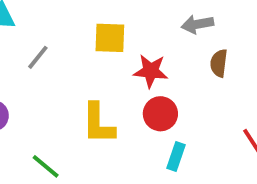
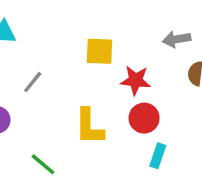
gray line: (38, 57) -> (33, 82), moved

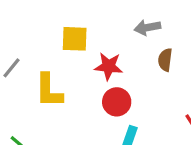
yellow L-shape: (89, 127) -> (49, 91), moved

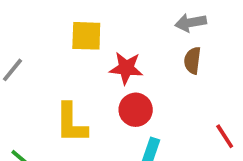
gray arrow: (147, 27) -> (191, 23), moved
yellow L-shape: (49, 91) -> (71, 123), moved

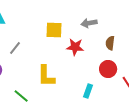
gray arrow: (191, 23) -> (89, 23), moved
red circle: (136, 110) -> (108, 69), moved

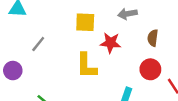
yellow L-shape: (46, 76) -> (86, 66), moved

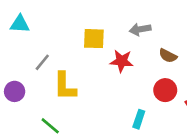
brown semicircle: (153, 38) -> (168, 56), turned -70
yellow L-shape: (86, 66) -> (65, 86), moved

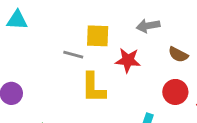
gray line: (42, 62) -> (73, 55), moved, turned 66
yellow L-shape: (65, 86) -> (93, 88), moved

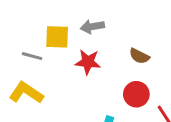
gray arrow: (148, 26) -> (92, 27), moved
yellow L-shape: (93, 88) -> (26, 93), moved, turned 124

